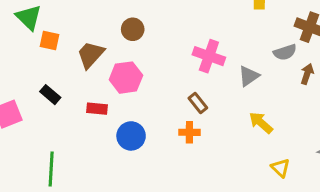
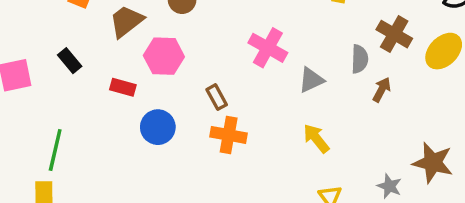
gray semicircle: (285, 52) -> (360, 59), turned -80
brown rectangle: (198, 103) -> (217, 97), moved
orange cross: (189, 132) -> (229, 135), size x1.4

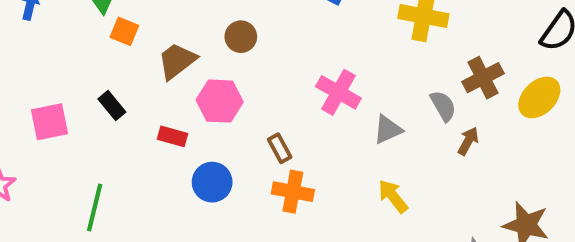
brown cross: (394, 34) -> (483, 78), turned 32
gray semicircle: (360, 59) -> (443, 106), turned -32

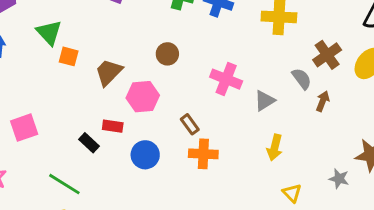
brown circle: (241, 37) -> (167, 54), moved
black rectangle: (112, 105) -> (89, 143), moved
yellow arrow: (393, 196) -> (275, 147), turned -120
green line: (95, 208) -> (64, 184), turned -64

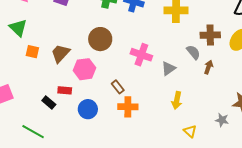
brown circle: (167, 54) -> (100, 39), size x1.5
brown cross: (327, 55) -> (210, 35), turned 36
orange square: (69, 56) -> (32, 52), moved

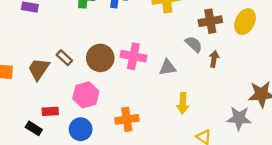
brown circle: (100, 39) -> (100, 58), moved
gray triangle: (169, 68) -> (168, 67), turned 35
pink hexagon: (85, 69) -> (86, 95), moved
brown rectangle: (118, 87) -> (64, 58), moved
gray star: (222, 120) -> (239, 118), size x1.5

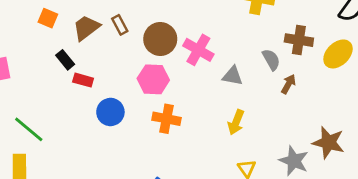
pink hexagon: (86, 95) -> (153, 79), moved
black rectangle: (34, 128) -> (65, 60), moved

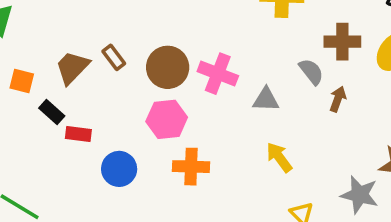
orange square: (48, 18) -> (22, 81), moved
yellow arrow: (236, 122) -> (279, 157), turned 130

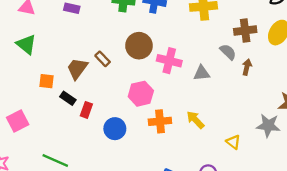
brown circle: (168, 67) -> (139, 46), moved
red rectangle: (78, 134) -> (86, 110), turned -70
yellow arrow: (279, 157) -> (195, 120), moved

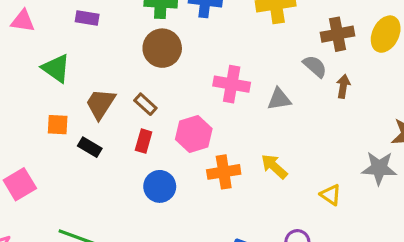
green triangle: (26, 44) -> (56, 68), moved
brown circle: (139, 46) -> (162, 48), moved
brown rectangle: (103, 59) -> (145, 104), moved
red rectangle: (86, 110) -> (144, 141), moved

